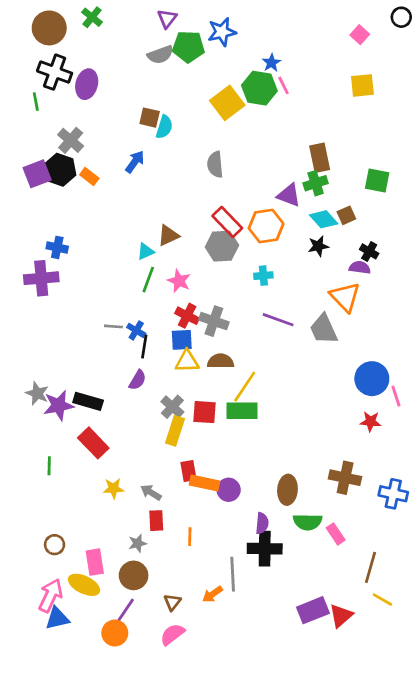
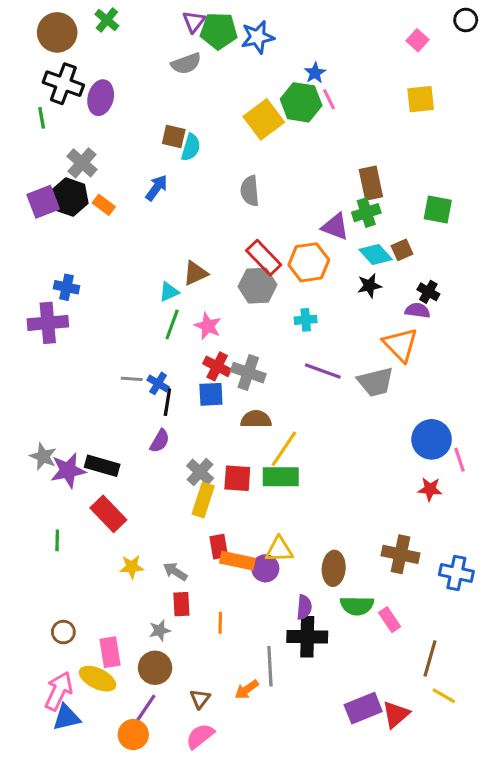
green pentagon: (188, 47) -> (219, 31), moved
gray trapezoid: (324, 329) -> (376, 382), turned -80
yellow triangle: (187, 361) -> (279, 550), moved

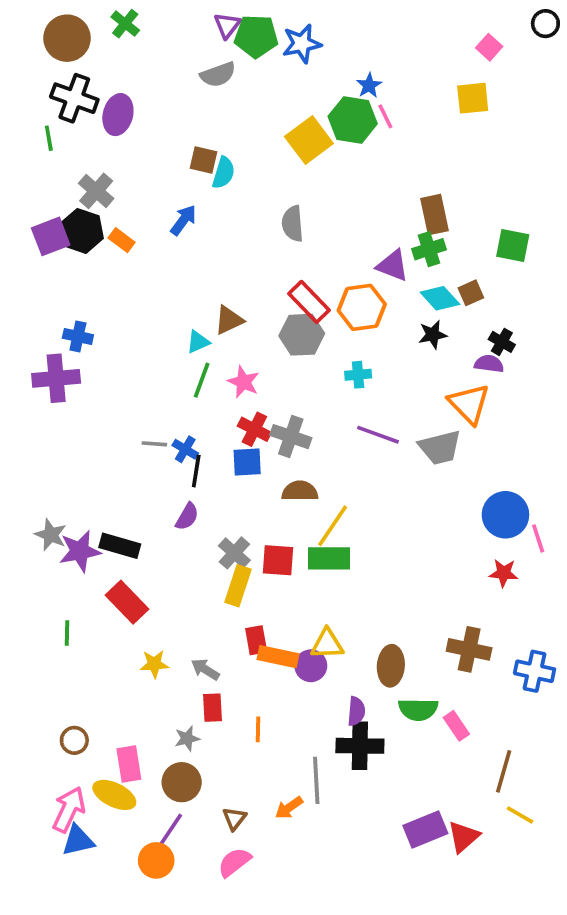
yellow square: (421, 99) -> (473, 98), moved

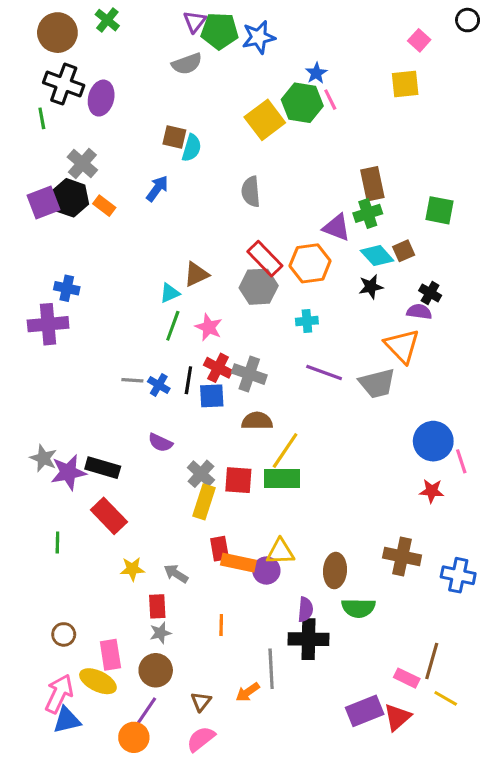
black line: (196, 471) -> (188, 380), moved
purple semicircle: (187, 517) -> (160, 443), turned 85
red rectangle: (213, 708) -> (157, 606), moved
pink rectangle: (456, 726) -> (407, 678), moved, turned -30

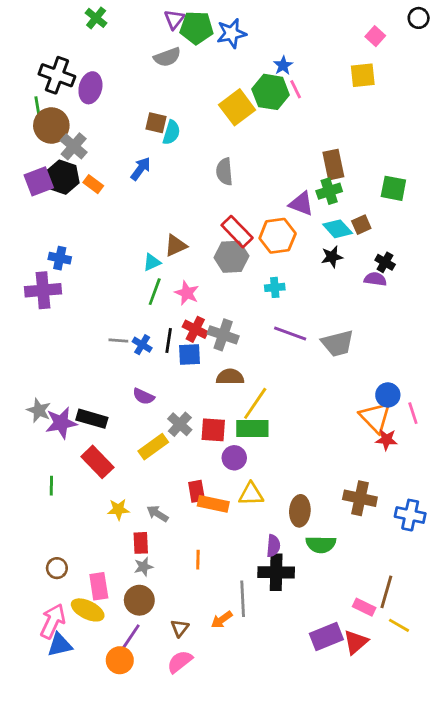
brown circle: (57, 33) -> (51, 125), moved
orange triangle: (402, 346) -> (375, 417), moved
blue circle: (433, 441) -> (388, 395), size x0.7
yellow rectangle: (204, 502) -> (153, 447), moved, turned 36
purple circle: (266, 571) -> (234, 458), moved

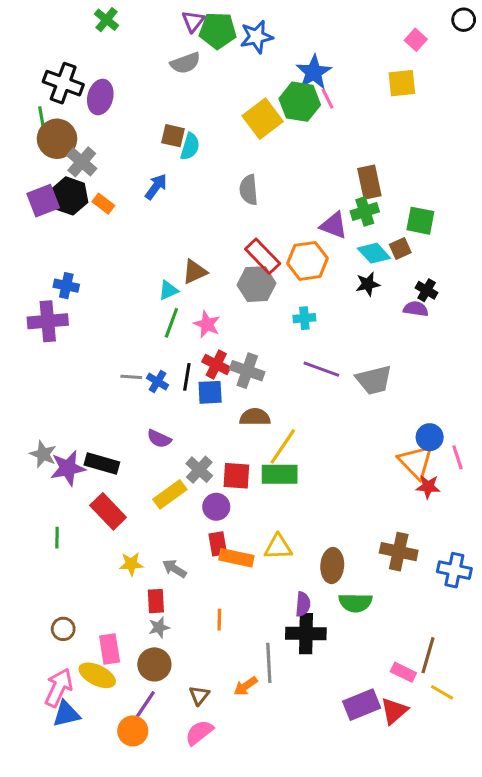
blue star: (283, 65) -> (314, 72), size x1.6
green square: (393, 188) -> (420, 221), moved
purple circle: (234, 458) -> (216, 507), moved

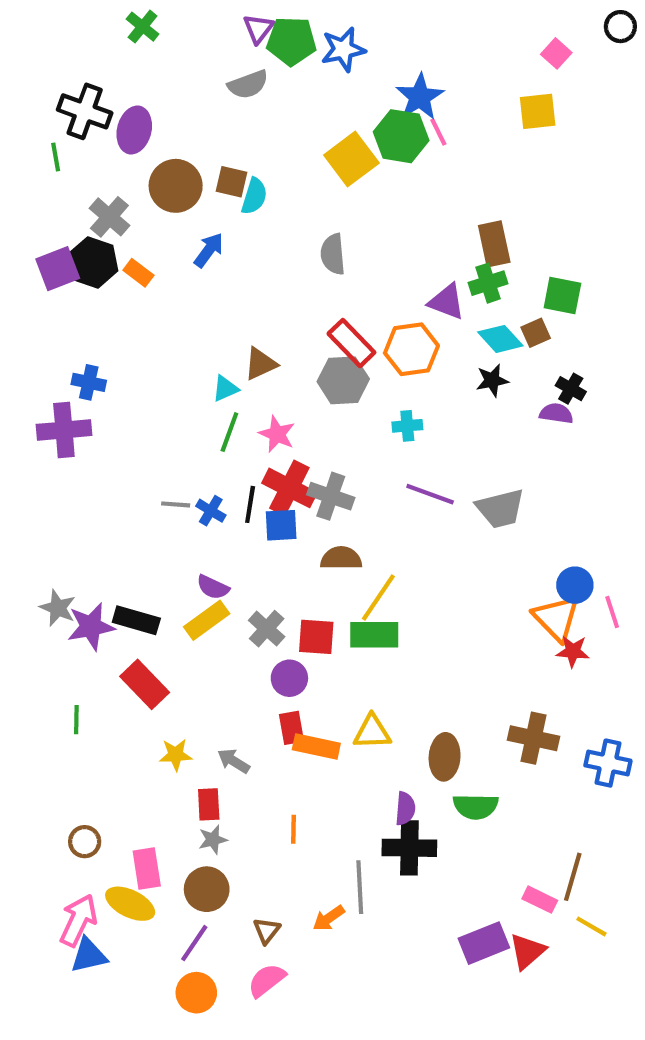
brown circle: (57, 139) -> (176, 186), moved
red cross: (216, 365) -> (289, 488), size x1.4
yellow rectangle: (170, 494) -> (207, 620), moved
orange circle: (133, 731) -> (196, 993), moved

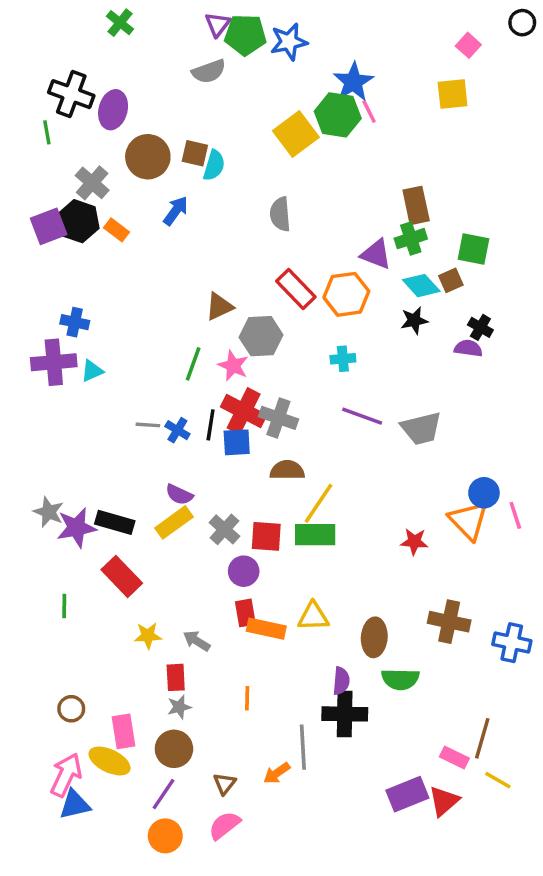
gray hexagon: (343, 380) -> (261, 336), moved
cyan triangle: (225, 389) -> (92, 371), moved
red star: (573, 651) -> (414, 542), moved

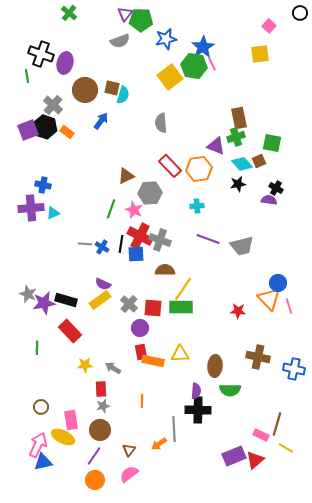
blue star: (289, 42) -> (166, 39), moved
pink line: (515, 515) -> (289, 306), moved

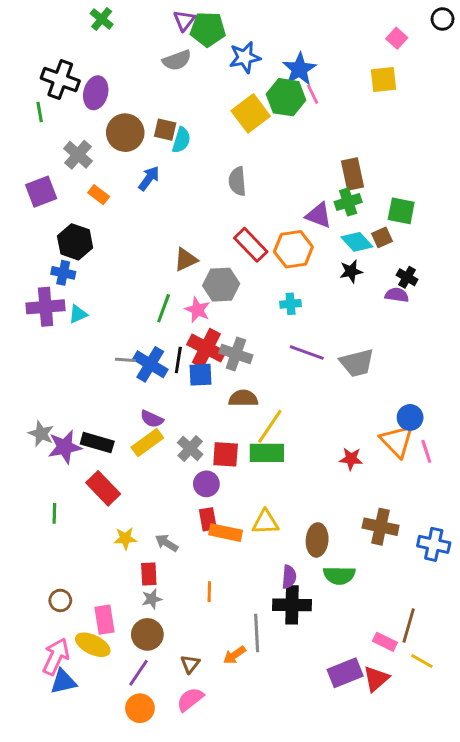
black hexagon: (45, 127) -> (75, 242), moved
blue cross: (102, 247) -> (150, 364), size x1.6

